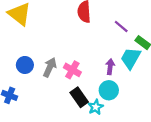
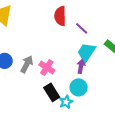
purple line: (121, 26) -> (82, 28), moved
cyan trapezoid: (131, 58) -> (86, 52), moved

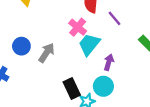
cyan trapezoid: (86, 52) -> (89, 44), moved
pink cross: (47, 67) -> (78, 27), moved

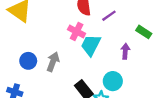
purple line: (114, 18) -> (109, 16), turned -72
purple arrow: (109, 62) -> (125, 51), moved

